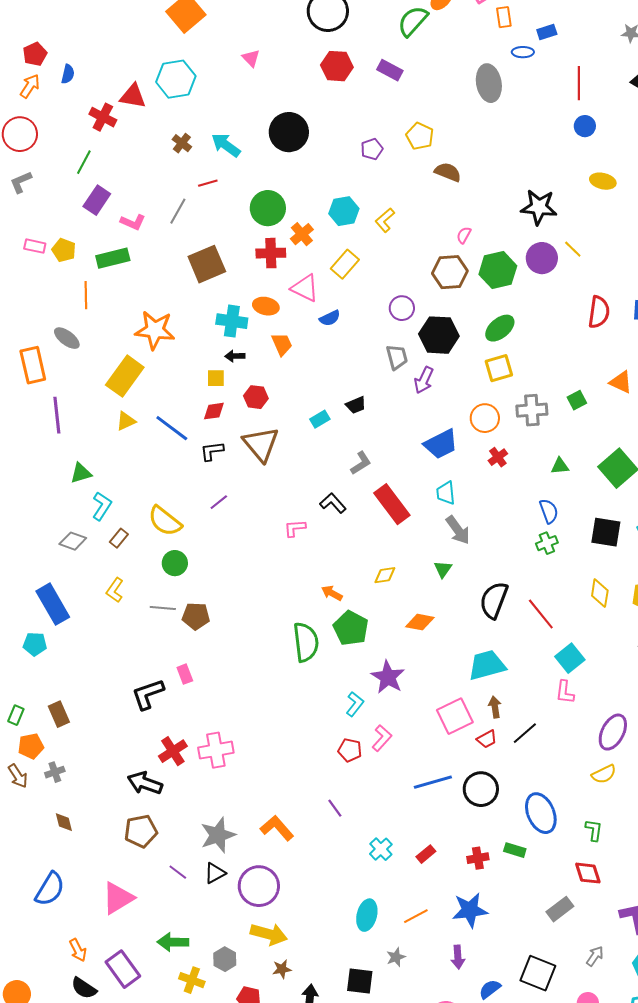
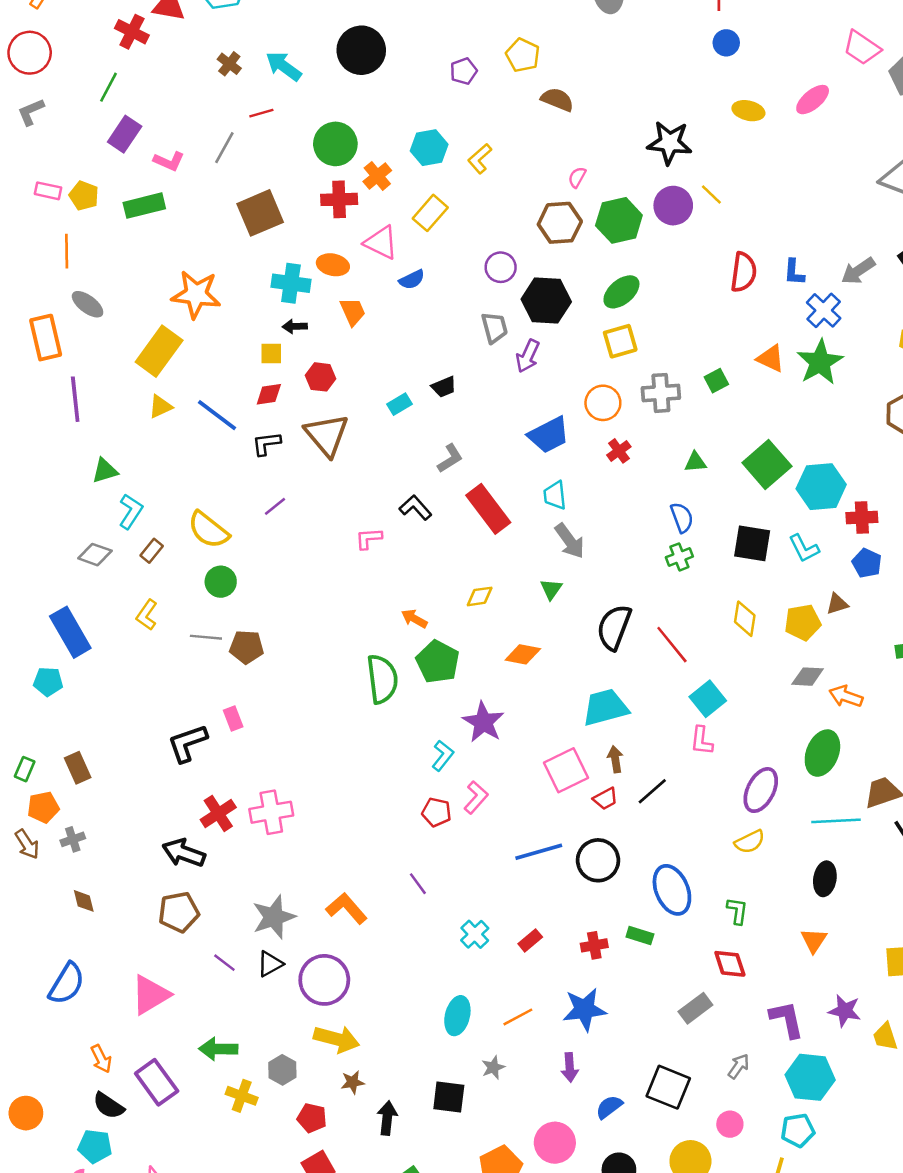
orange line: (86, 295) -> (67, 251), moved

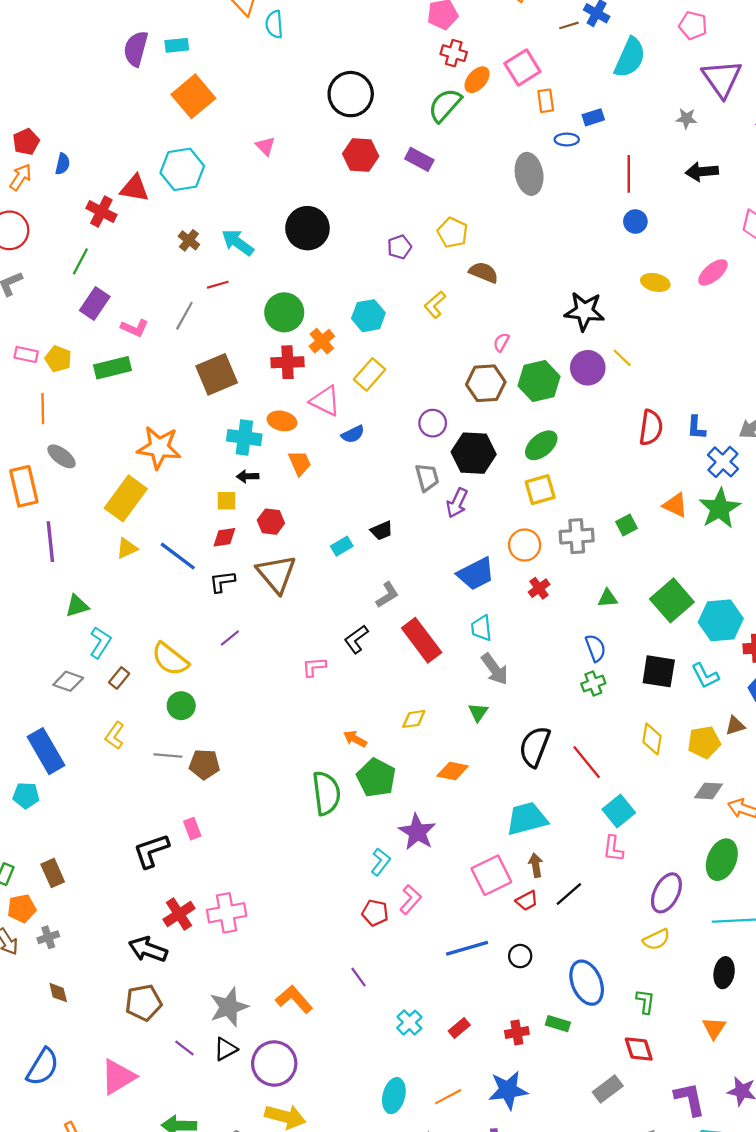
yellow L-shape: (480, 159) -> (435, 305), moved
black L-shape: (416, 508) -> (356, 639), turned -84
black circle: (598, 860) -> (520, 956), size x0.6

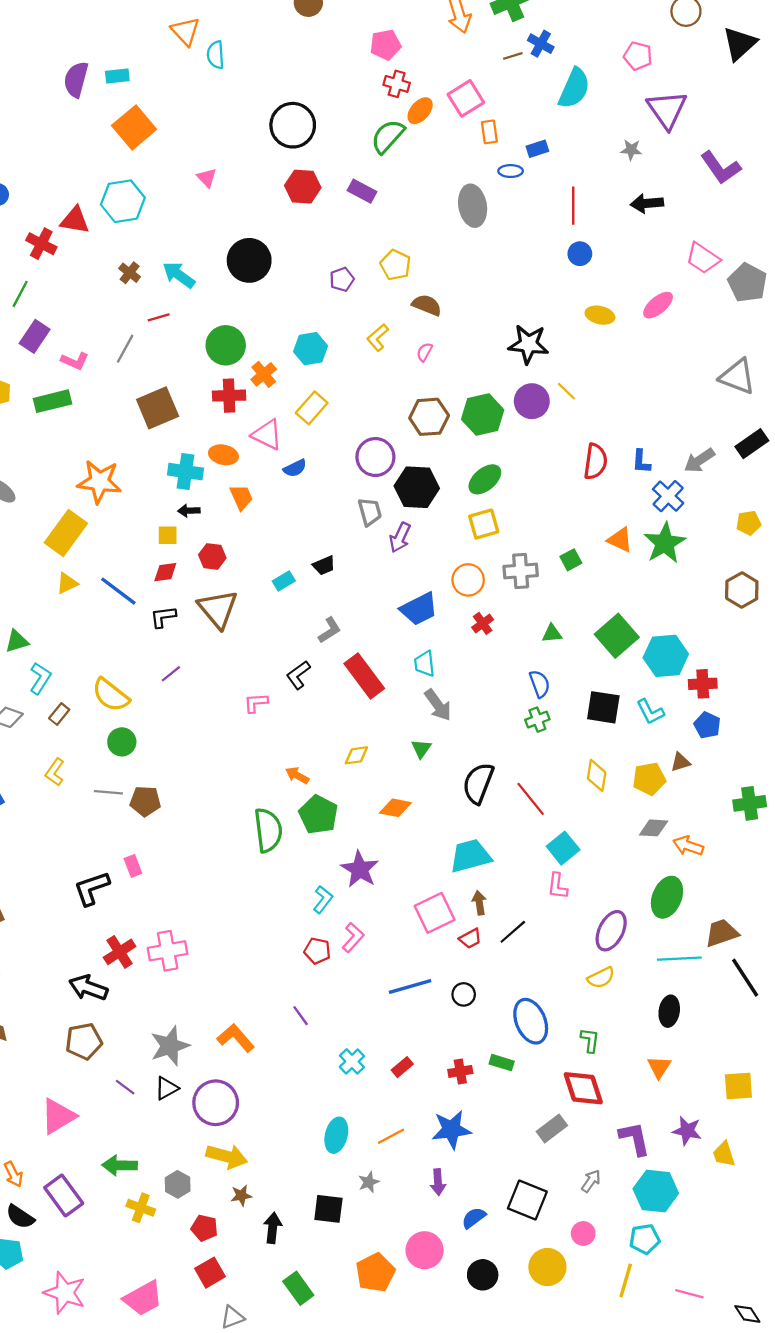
pink semicircle: (501, 342) -> (425, 352), moved
purple circle: (433, 423) -> (375, 457), size x1.4
red diamond: (639, 1049) -> (583, 1088), size x1.4

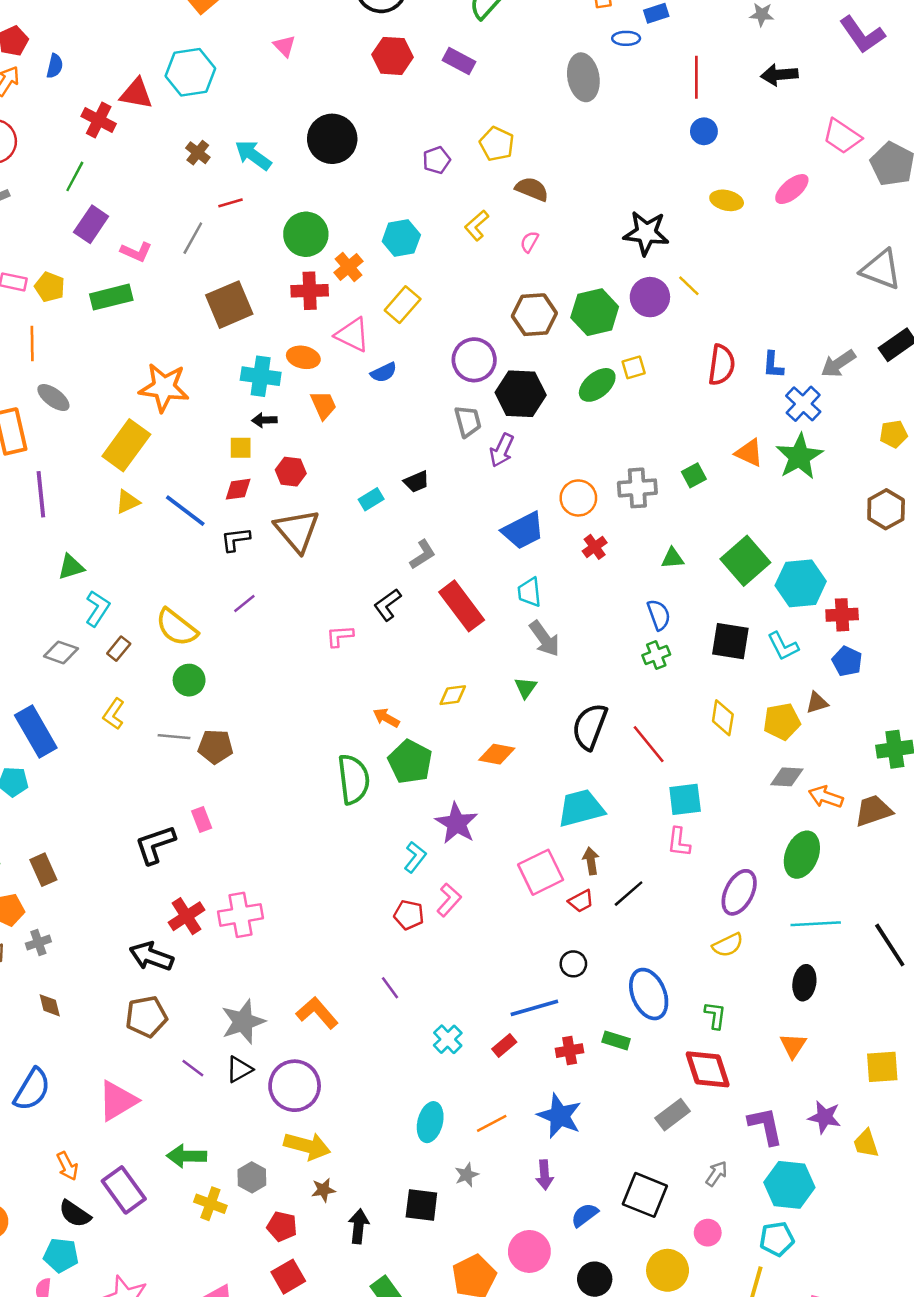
yellow square: (484, 524) -> (634, 367), moved, size x0.7
cyan square: (563, 848) -> (685, 799), turned 32
brown trapezoid: (722, 933) -> (873, 811), moved
blue line: (410, 987) -> (534, 1008), moved
blue star: (451, 1130) -> (560, 1116), turned 30

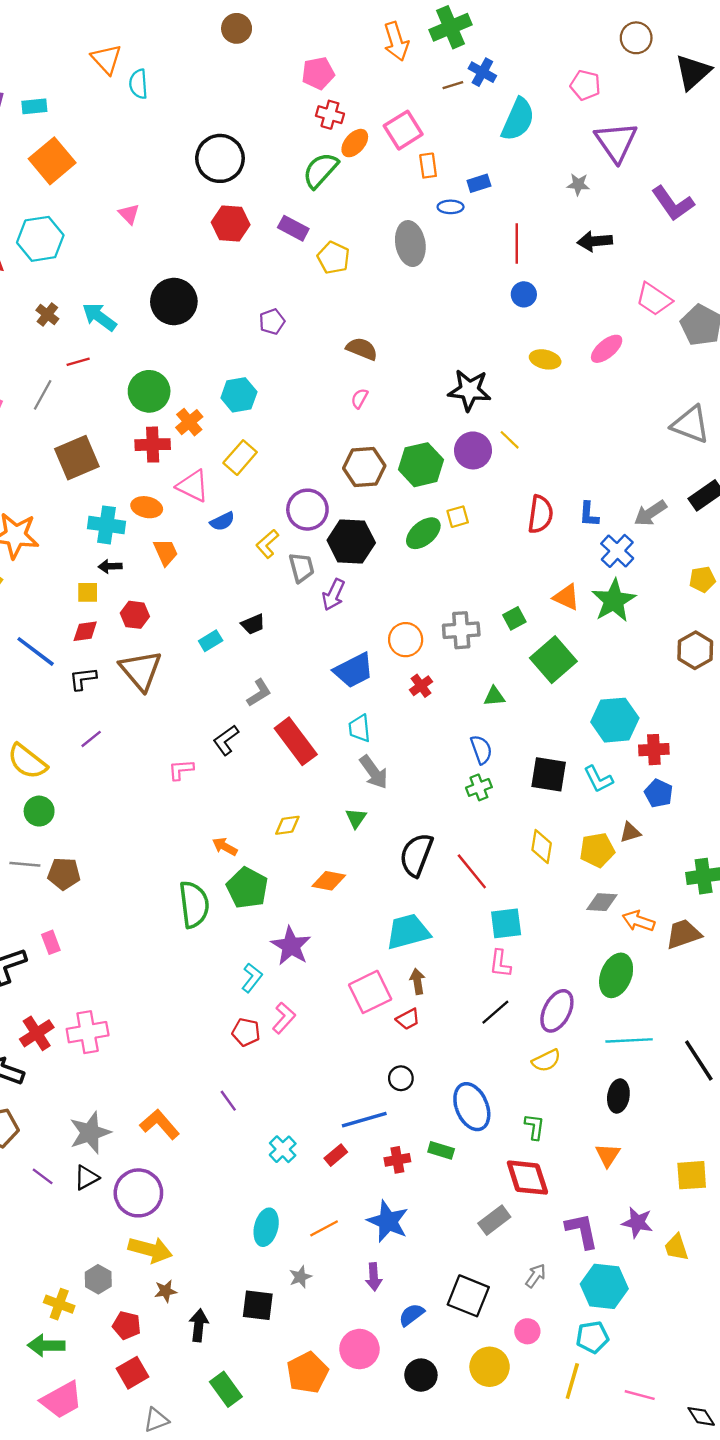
yellow pentagon: (497, 144) -> (333, 258), moved
yellow L-shape: (477, 225) -> (267, 544), moved
green square: (745, 561) -> (553, 660), moved
black line: (629, 894) -> (495, 1012), moved
green arrow: (187, 1156) -> (46, 1345), moved

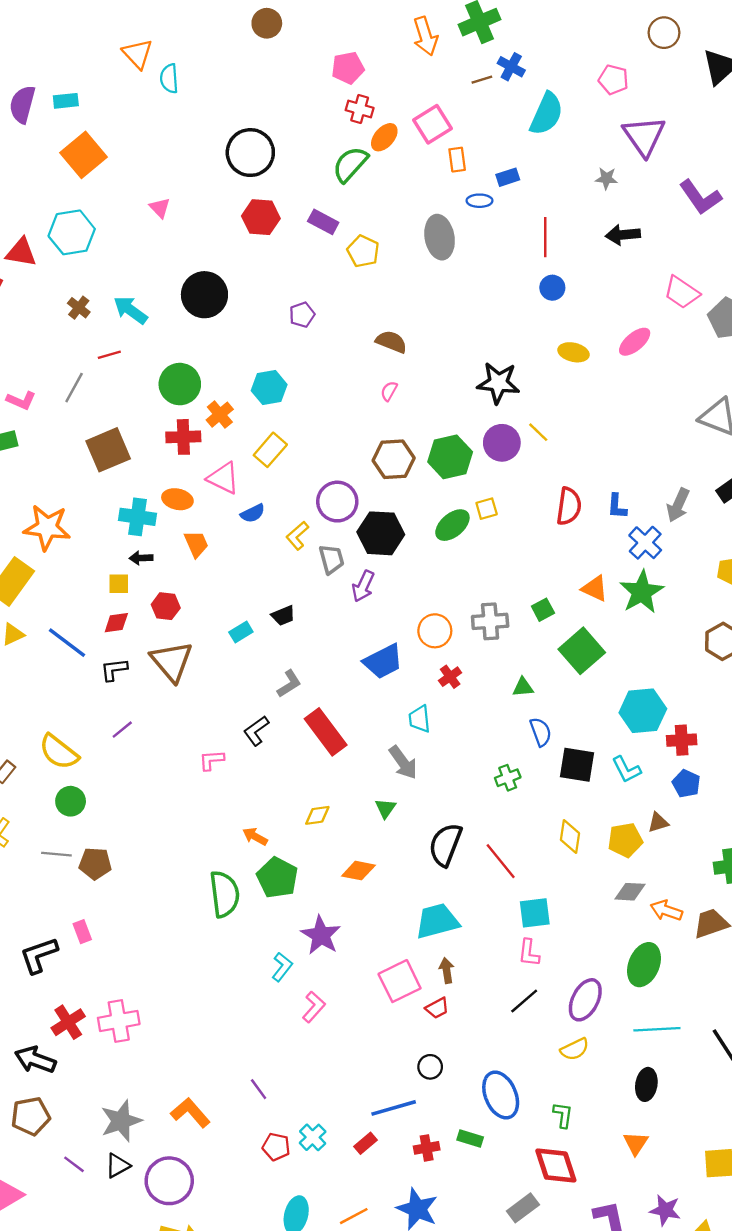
gray arrow: (650, 513) -> (678, 505), turned -32
cyan trapezoid: (359, 728) -> (420, 719), moved
blue semicircle: (481, 750) -> (541, 732), moved
red pentagon: (246, 1032) -> (276, 1147), moved

